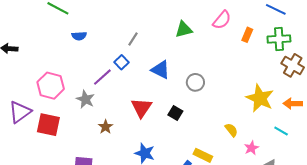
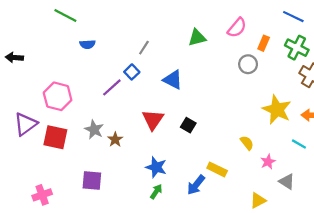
green cross: (279, 39) -> (297, 48), turned 30
gray circle: (195, 82) -> (248, 64), moved
gray star: (85, 99) -> (94, 130), moved

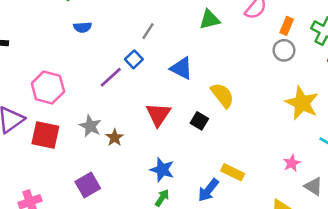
gray circle: (248, 64) -> (284, 50), moved
yellow semicircle: (247, 143) -> (222, 95), moved, size x1.5
purple square: (92, 180) -> (88, 185), turned -35

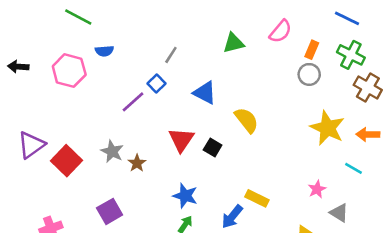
pink hexagon: (48, 88) -> (69, 71), moved
black square: (199, 121) -> (213, 148), moved
red square: (45, 135) -> (67, 161), turned 32

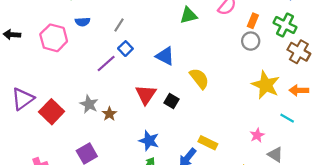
gray line: (171, 55) -> (119, 25), moved

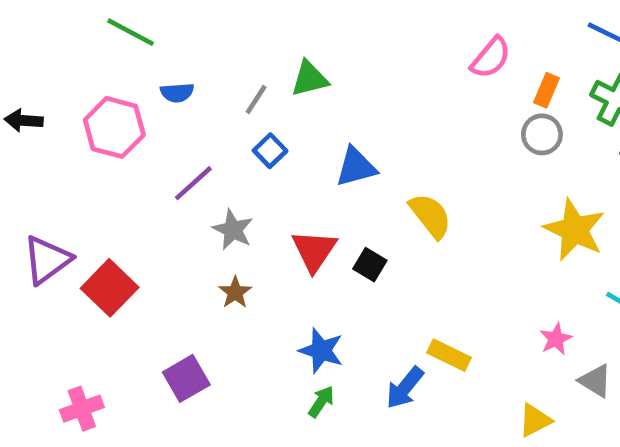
green triangle: (189, 15) -> (310, 79), moved
blue triangle: (165, 56) -> (356, 167), turned -42
purple line: (106, 64) -> (193, 183), moved
gray star: (89, 104) -> (233, 230), moved

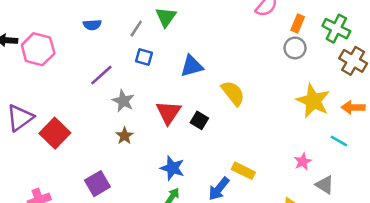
green triangle: (310, 79) -> (166, 17), turned -40
pink hexagon: (114, 127) -> (38, 49), moved
blue square: (270, 151) -> (144, 57), turned -30

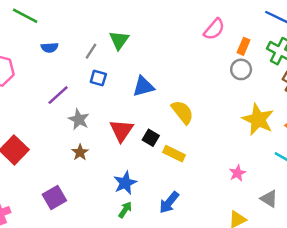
pink star: (303, 162) -> (237, 173), moved
blue star: (172, 168) -> (125, 183), turned 30
yellow rectangle: (243, 171) -> (174, 154), moved

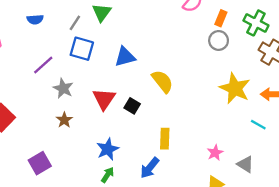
blue square: (98, 78) -> (82, 49), size x1.5
yellow rectangle: (174, 154) -> (165, 139), moved, turned 66
pink star: (237, 173) -> (215, 153), moved

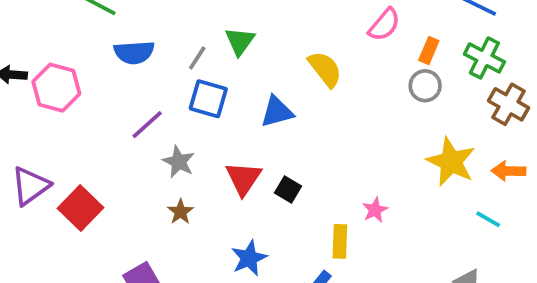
blue semicircle: (35, 19) -> (134, 52), size x1.5
yellow semicircle: (162, 81) -> (325, 69), moved
pink star: (215, 153) -> (375, 210), moved

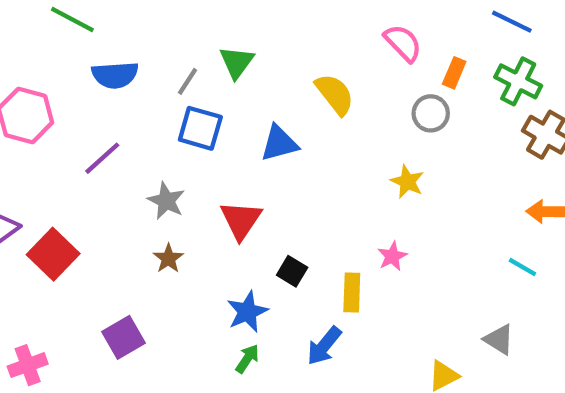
pink semicircle: (384, 25) -> (403, 43), turned -84
gray circle: (425, 86) -> (431, 113), moved
purple line: (147, 125) -> (102, 158), moved
yellow star: (451, 162) -> (407, 182), moved, size x0.6
black square: (288, 190) -> (292, 271), moved

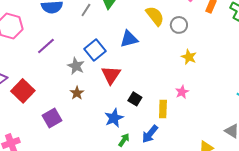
gray circle: (431, 113) -> (179, 25), moved
blue square: (200, 128) -> (95, 50), moved, turned 35
purple square: (124, 337) -> (52, 118), moved
green arrow: (247, 359) -> (124, 140), moved

